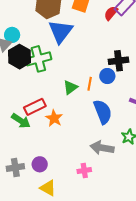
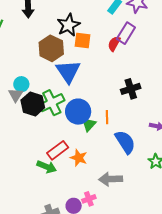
blue circle: (107, 76) -> (78, 112), moved, size x1.6
gray arrow: (102, 148) -> (111, 179), moved
pink cross: (84, 171) -> (89, 199), moved

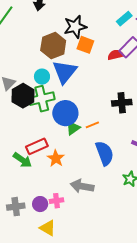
red semicircle: (114, 44) -> (116, 55), turned 35
cyan circle: (21, 84) -> (42, 77), moved
orange line: (107, 117) -> (92, 125), turned 56

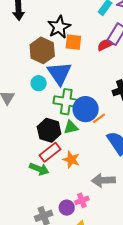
black hexagon: (23, 96) -> (49, 130), moved
green cross: (42, 99) -> (66, 102), moved, turned 35
blue circle: (65, 113) -> (86, 109), moved
green triangle: (73, 128) -> (71, 127), moved, turned 35

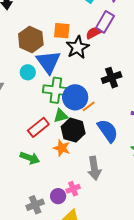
black star: (59, 27) -> (78, 47), moved
black hexagon: (49, 130) -> (73, 130), moved
red rectangle: (50, 152) -> (38, 127), moved
gray arrow: (103, 180) -> (94, 168), turned -95

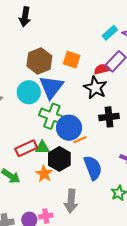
black star: (78, 47) -> (95, 88), moved, turned -30
cyan circle: (28, 72) -> (29, 92), size x1.5
green triangle: (61, 116) -> (42, 148), moved

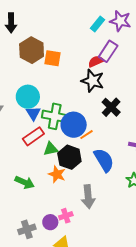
orange square: (72, 60) -> (52, 58), moved
brown hexagon: (39, 61) -> (32, 50), moved
blue triangle: (51, 87) -> (33, 113), moved, size x0.6
black cross: (109, 117) -> (111, 107), turned -30
red rectangle: (26, 148) -> (33, 136), moved

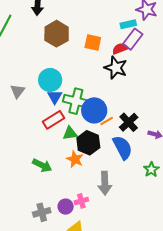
cyan rectangle: (98, 24) -> (128, 24), moved, turned 35
orange square: (52, 58) -> (93, 42), moved
black cross: (111, 107) -> (129, 122), moved

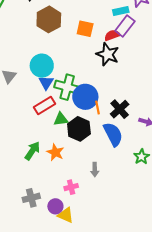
orange line: (107, 121) -> (98, 108), turned -72
orange star: (75, 159) -> (55, 152), moved
green arrow: (42, 165) -> (32, 151), turned -84
gray arrow: (105, 183) -> (95, 170), size x0.6
purple circle: (66, 207) -> (55, 206), moved

